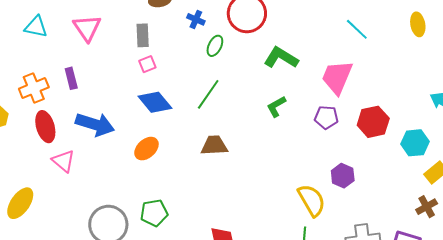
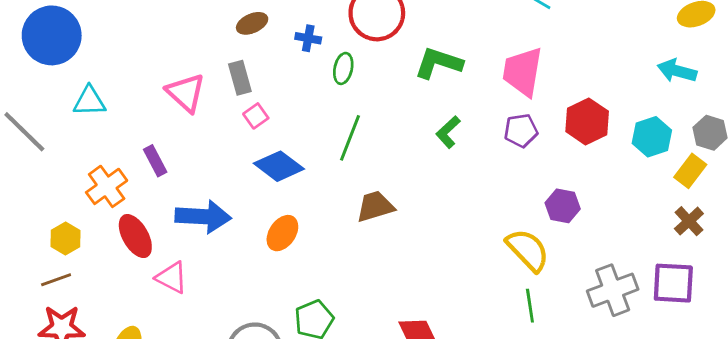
pink triangle: (87, 28) -> (186, 93), moved

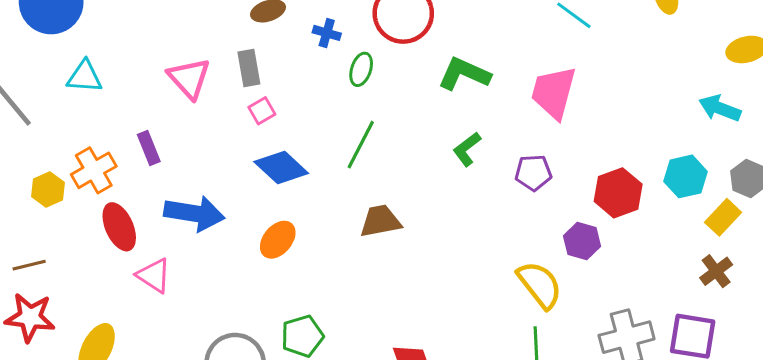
red hexagon: (587, 121) -> (618, 193), moved
purple pentagon: (521, 131) -> (533, 173), moved
yellow hexagon: (65, 239) -> (48, 190), moved

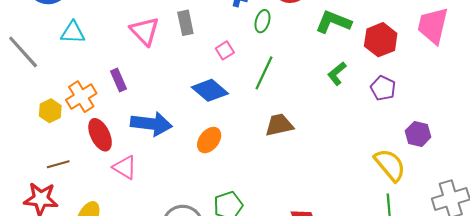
pink trapezoid: (554, 92) -> (433, 26), moved
pink square: (262, 111) -> (225, 50), moved
purple pentagon: (533, 173) -> (383, 88), turned 30
red hexagon: (618, 193) -> (381, 40), moved
brown line: (29, 265) -> (58, 164), moved

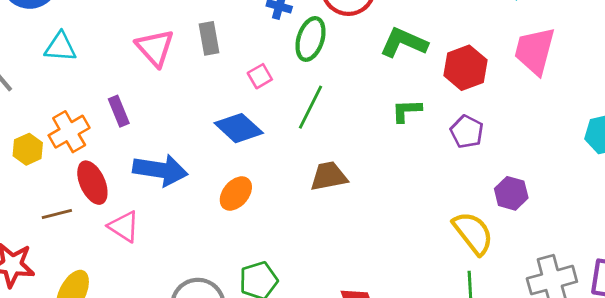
green ellipse: (262, 21) -> (310, 39), size x1.4
green L-shape: (337, 74) -> (407, 111), turned 35
brown line: (58, 164) -> (57, 214), moved

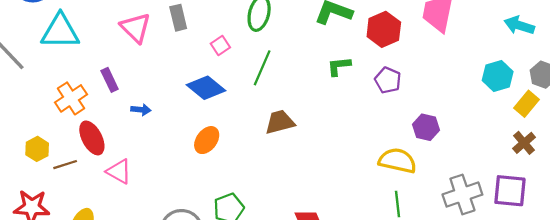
cyan triangle: (60, 47) -> (60, 31), size x1.5
yellow hexagon: (28, 149) -> (37, 149), moved
blue arrow: (160, 170) -> (141, 110), moved, size x0.5
yellow semicircle: (473, 233) -> (397, 161), turned -36

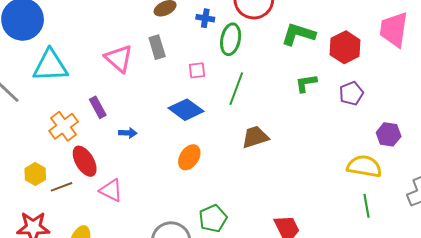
pink square: (220, 46) -> (197, 70), turned 30
purple pentagon: (388, 80) -> (351, 93), turned 30

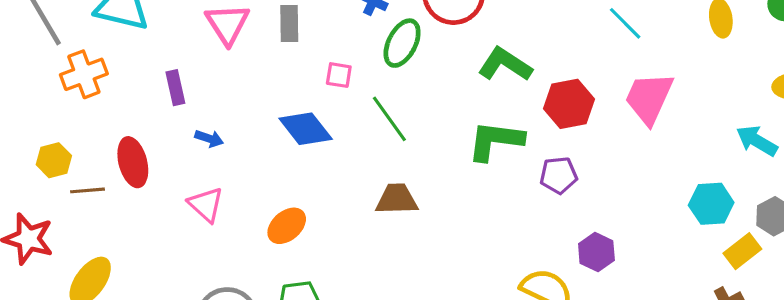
green L-shape: (306, 83) -> (496, 141), size x1.6
green line: (236, 89) -> (389, 119), turned -72
orange cross: (64, 126) -> (84, 74), moved
orange ellipse: (189, 157) -> (287, 226), moved
pink triangle: (111, 190) -> (206, 205), moved

